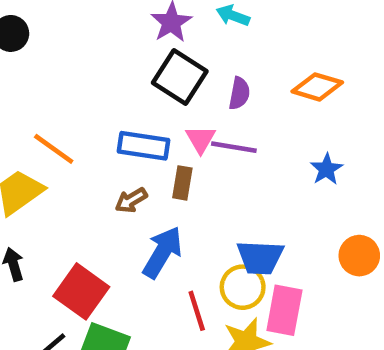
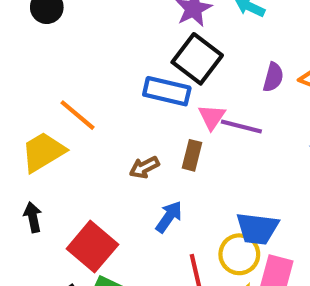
purple semicircle: (239, 93) -> (273, 77), moved
blue rectangle: (144, 146) -> (167, 91), moved
blue arrow: (162, 252) -> (169, 217), size x0.7

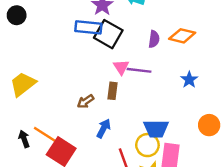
blue rectangle: (167, 91) -> (88, 27), moved
orange line: (78, 115) -> (45, 134), moved
yellow trapezoid: (43, 152) -> (23, 84), moved

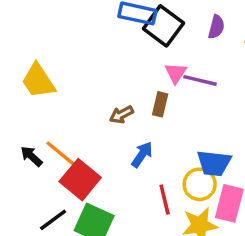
purple semicircle: (154, 39) -> (216, 27), moved
yellow trapezoid: (23, 84) -> (38, 81), turned -92
black arrow: (24, 139) -> (31, 156), turned -35

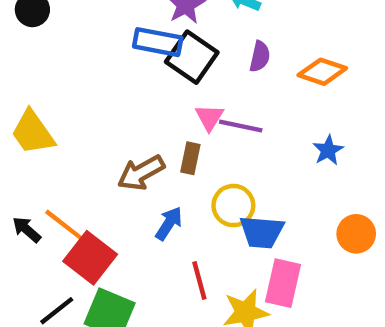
brown arrow: (121, 115) -> (141, 173), size x1.5
yellow circle: (200, 184) -> (233, 206), moved

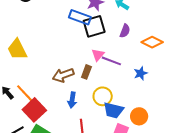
black square: (192, 57) -> (94, 26), turned 30
blue star: (328, 150) -> (141, 73), moved
blue arrow: (169, 223) -> (72, 100), turned 147
orange circle: (356, 234) -> (139, 116), moved

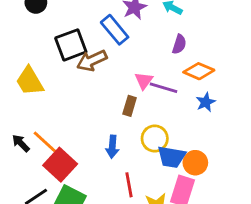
blue rectangle: (80, 17) -> (115, 30), turned 35
black square: (94, 26) -> (71, 45), moved
orange diamond: (152, 42) -> (199, 71), moved
brown arrow: (63, 75) -> (92, 61), moved
orange circle: (139, 116) -> (195, 163), moved

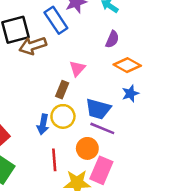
purple line: (163, 88) -> (102, 128), moved
yellow circle: (155, 138) -> (63, 116), moved
blue trapezoid: (171, 157) -> (98, 109), moved
orange circle: (195, 163) -> (87, 148), moved

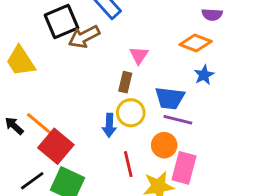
purple semicircle: (112, 39) -> (212, 15), moved, turned 78

